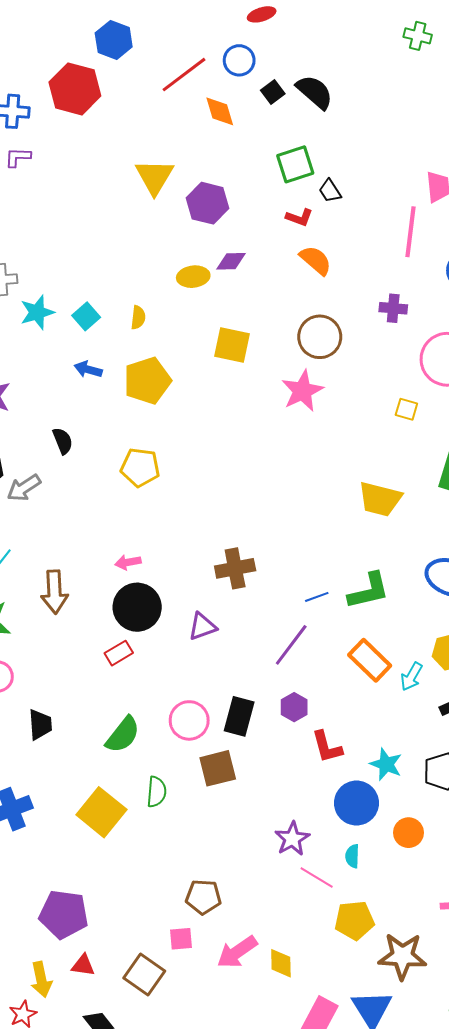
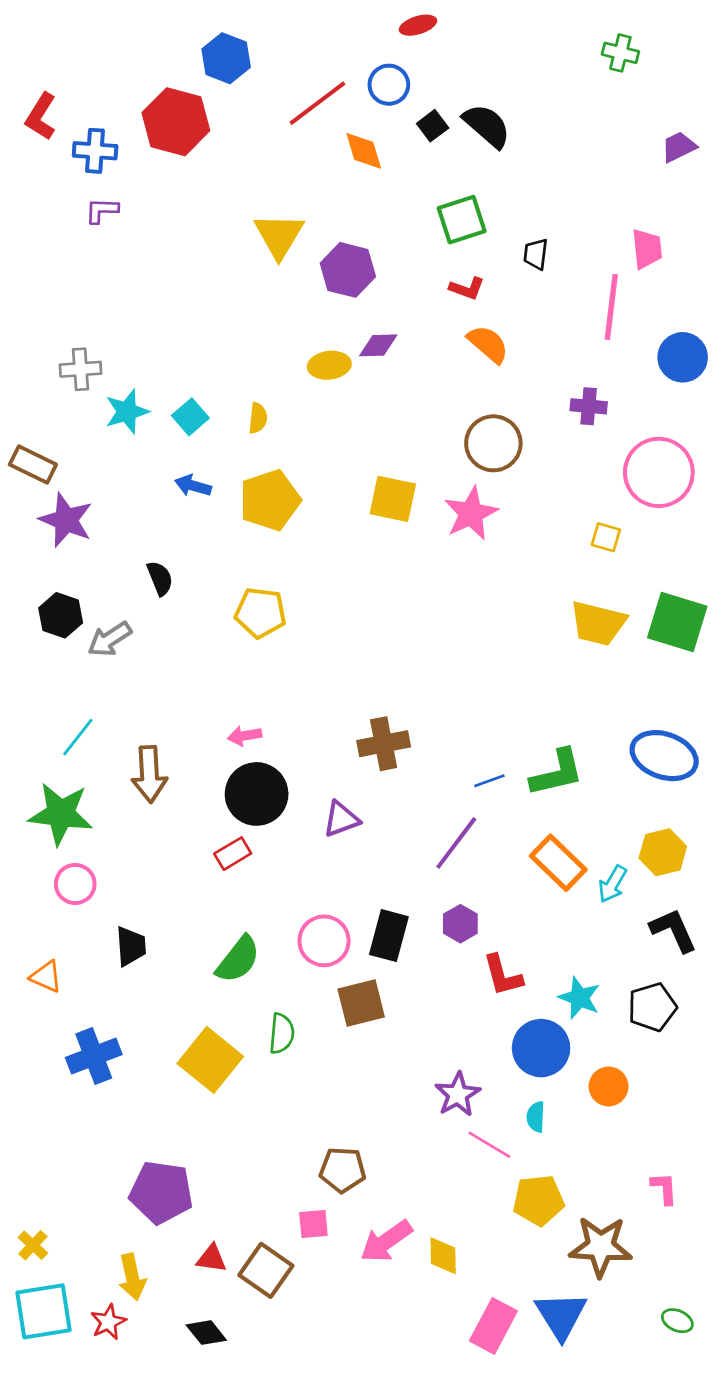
black trapezoid: (330, 191) -> (536, 254), moved, turned 40
yellow square: (232, 345) -> (393, 499), moved
yellow trapezoid: (380, 499) -> (598, 623), moved
red triangle: (83, 965) -> (212, 1258), moved

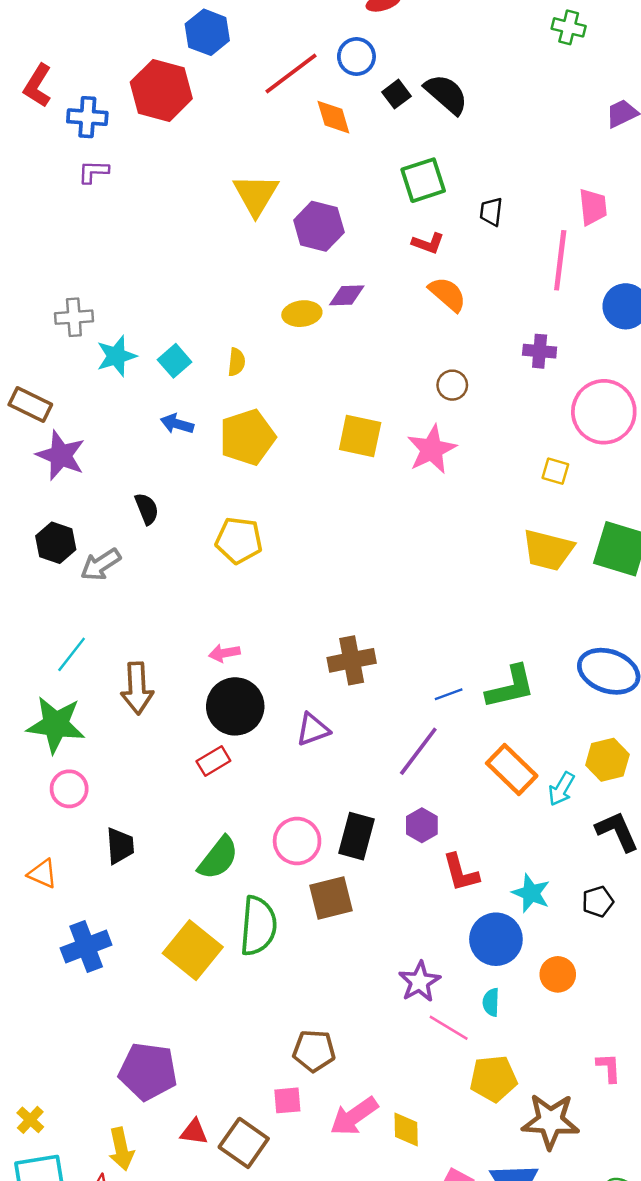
brown circle: (493, 443) -> (452, 385), size x0.6
black pentagon: (652, 1007) -> (598, 902), size x0.7
green semicircle: (282, 1033) -> (258, 926), size x1.6

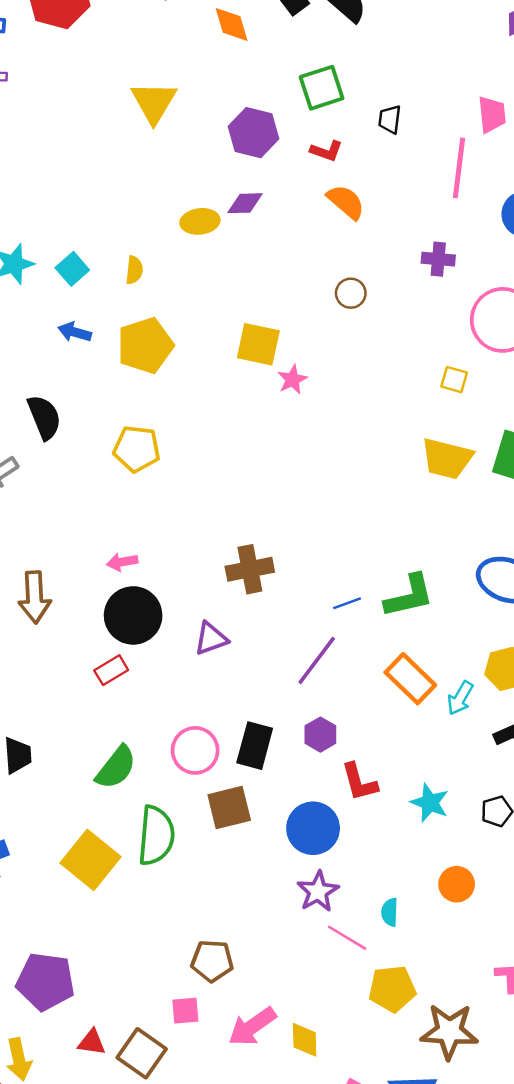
purple hexagon: (319, 226) -> (253, 133), moved
pink star: (432, 449) -> (292, 380), moved, size x0.6
black semicircle: (147, 509) -> (44, 417), size x1.4
blue circle: (496, 939) -> (313, 828), moved

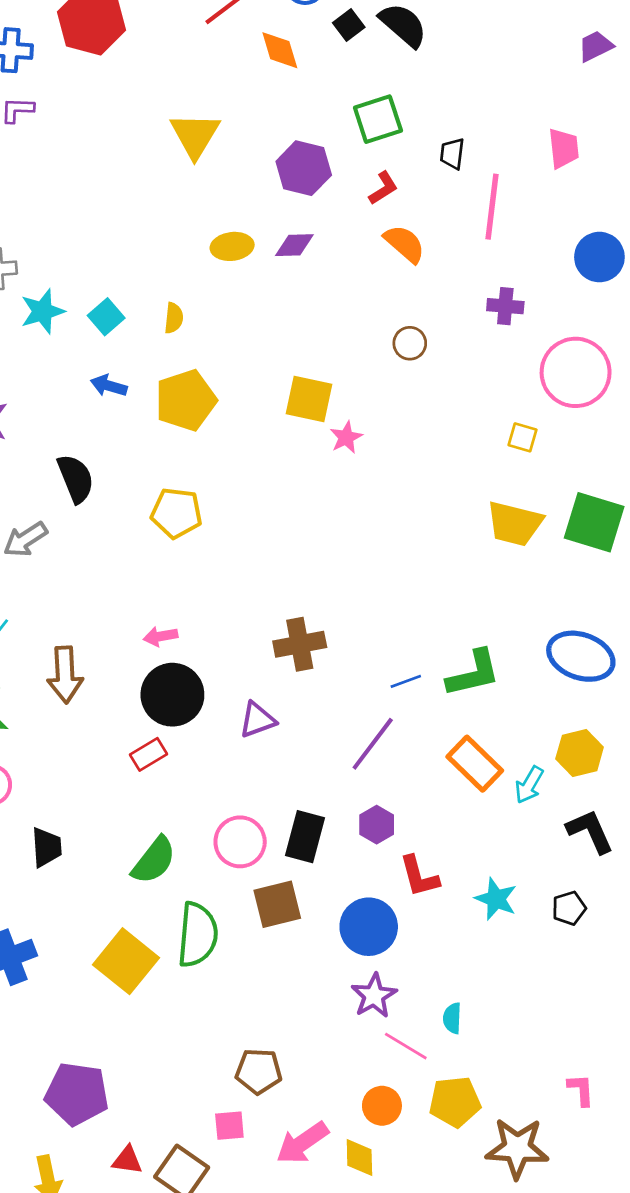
red L-shape: (326, 151) -> (383, 188), turned -52
pink line: (459, 168) -> (492, 207), moved
yellow ellipse: (200, 221) -> (232, 246), moved
orange circle: (457, 884) -> (382, 1106), moved

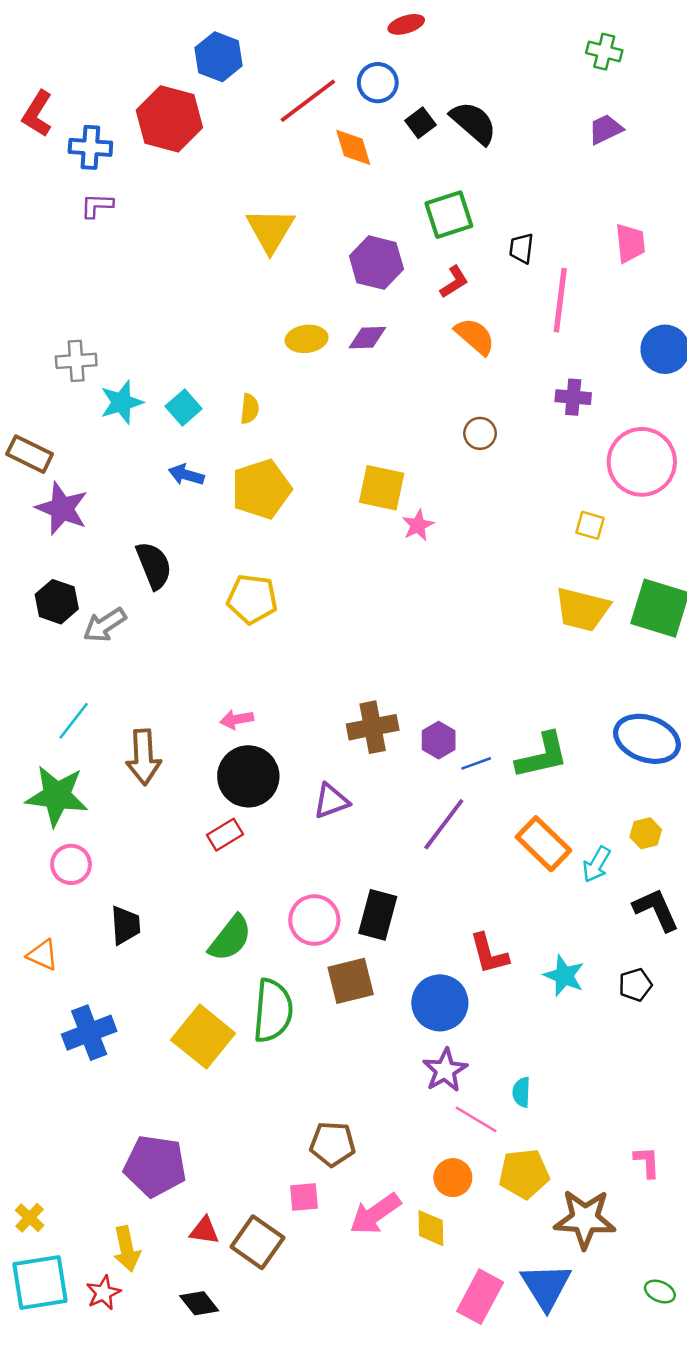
purple trapezoid: (595, 46) -> (606, 129), moved
yellow hexagon: (580, 753) -> (646, 833), size x0.7
purple hexagon: (377, 825) -> (439, 740), moved

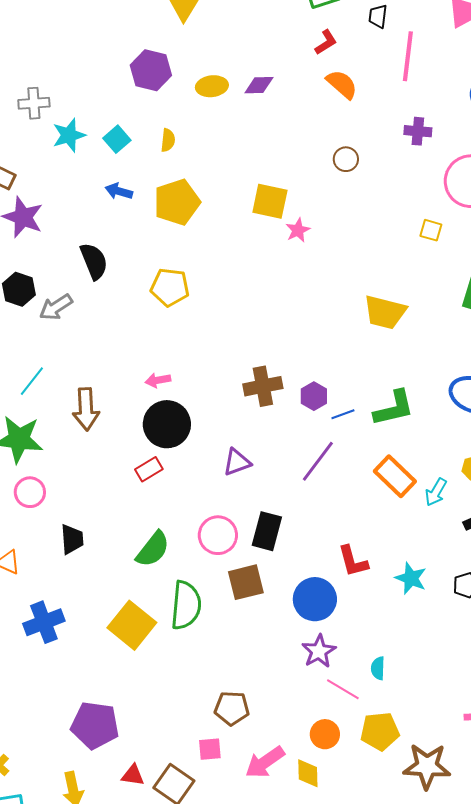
purple hexagon: (376, 263) -> (151, 70), moved
yellow trapezoid: (582, 609) -> (385, 312), moved
purple triangle: (331, 801) -> (237, 462), moved

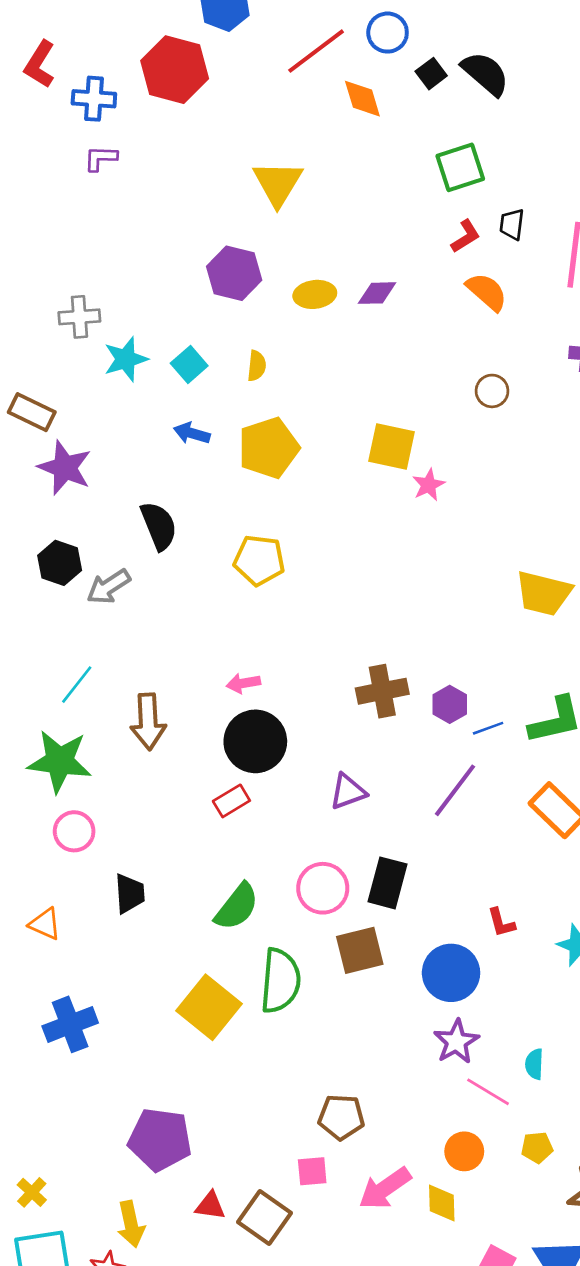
black trapezoid: (378, 16) -> (512, 224), moved
red L-shape: (353, 561) -> (501, 923), size x0.7
blue cross: (44, 622) -> (70, 1024), moved
yellow pentagon: (380, 731) -> (537, 1147), size x0.6

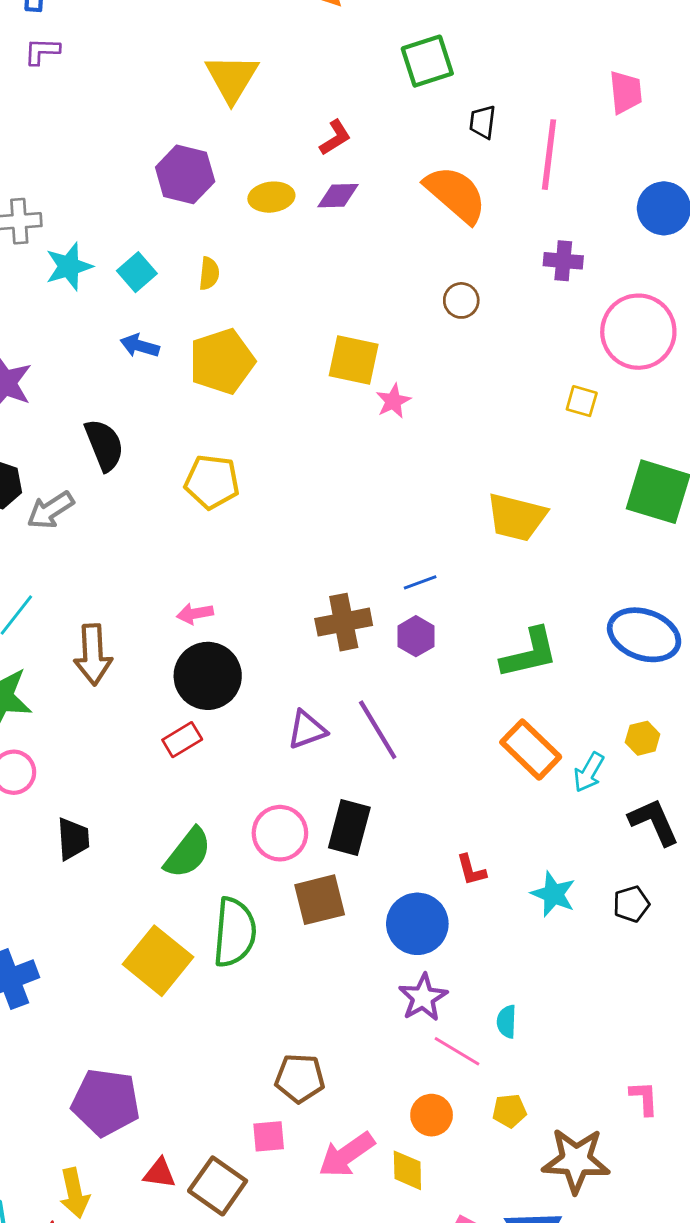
red L-shape: (466, 236) -> (335, 138), moved
orange semicircle: (487, 292) -> (456, 194), size x1.4
blue line: (488, 728) -> (420, 582), moved
purple line: (455, 790) -> (378, 730), moved, turned -68

